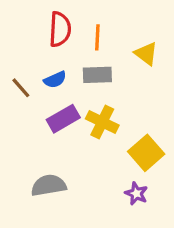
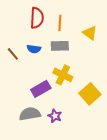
blue semicircle: (55, 80) -> (34, 49), turned 32
purple rectangle: (63, 119) -> (41, 89), moved
purple star: (136, 193) -> (55, 116), moved

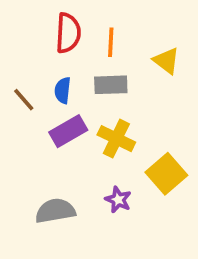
blue semicircle: (34, 49) -> (63, 90), turned 88
purple rectangle: (41, 89) -> (68, 131), moved
purple star: (55, 116) -> (118, 200), moved

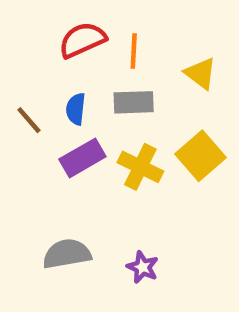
red semicircle: (68, 33) -> (82, 40), turned -117
yellow square: (166, 174) -> (201, 156), moved
purple star: (118, 200) -> (143, 267), moved

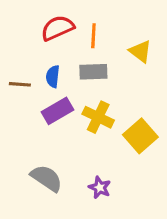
brown line: (29, 120) -> (20, 84), turned -45
yellow square: (201, 156) -> (140, 136), moved
gray semicircle: (67, 254) -> (47, 178), turned 44

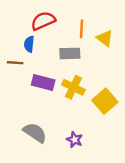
orange line: (93, 36) -> (82, 29), moved
blue semicircle: (53, 76) -> (29, 44), moved
purple rectangle: (57, 111) -> (43, 83), turned 45

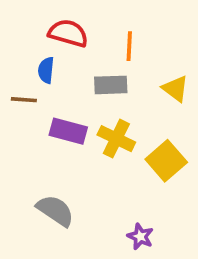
red semicircle: (43, 21) -> (68, 33), turned 40
yellow triangle: (105, 38) -> (175, 89), moved
purple star: (75, 140) -> (140, 236), moved

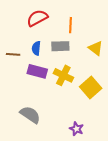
red semicircle: (68, 33) -> (37, 18), turned -45
blue semicircle: (46, 70) -> (36, 48), moved

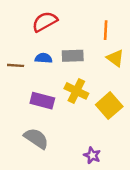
orange line: (70, 25) -> (106, 30), moved
blue semicircle: (36, 48) -> (44, 58), turned 88
purple rectangle: (37, 71) -> (42, 101), moved

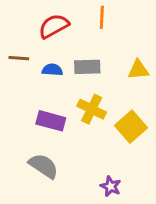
orange line: (106, 30) -> (102, 17), moved
yellow triangle: (115, 58) -> (138, 70), turned -42
brown line: (16, 65) -> (19, 58), moved

